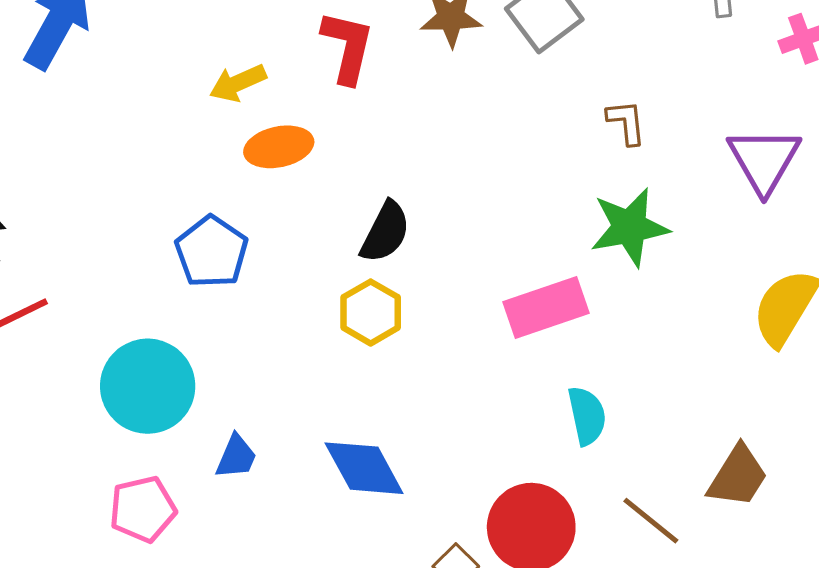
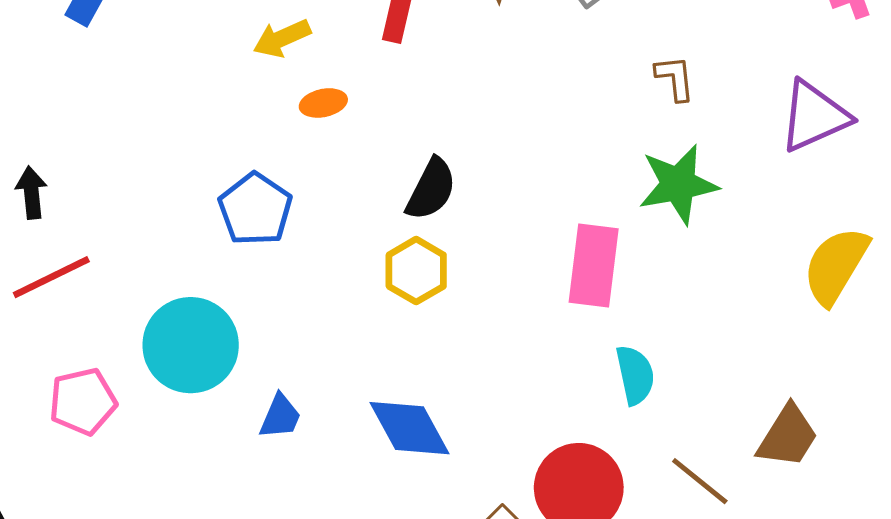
orange ellipse: (279, 147) -> (323, 103), size x0.7
purple triangle: (764, 160) -> (814, 116), turned 36
pink rectangle: (546, 308) -> (594, 266), turned -64
pink pentagon: (143, 509) -> (83, 402), moved

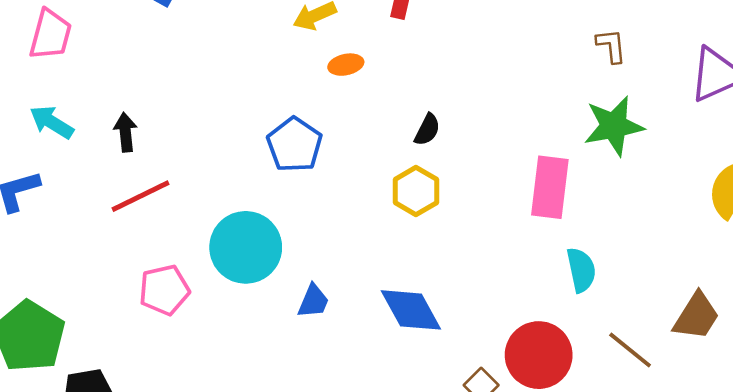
black semicircle: (431, 189) -> (427, 130), size x0.7

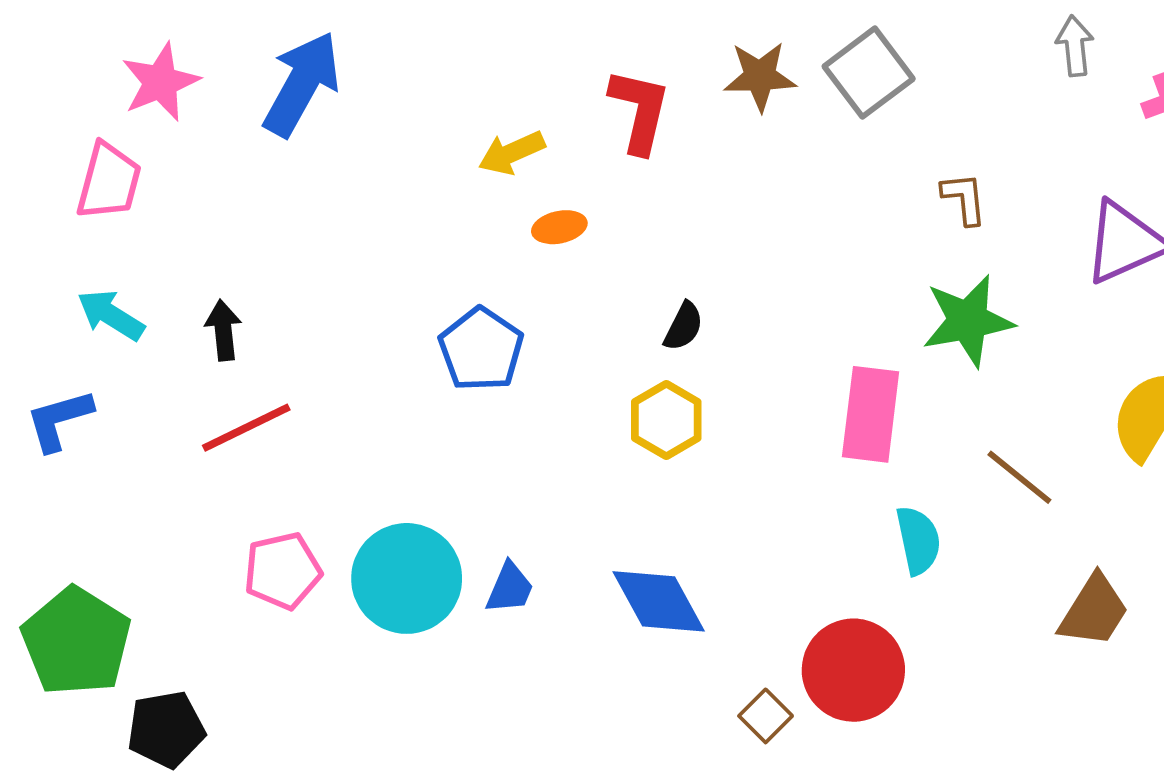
cyan circle: (246, 247) -> (407, 578), moved
brown line: (630, 350) -> (1019, 477), moved

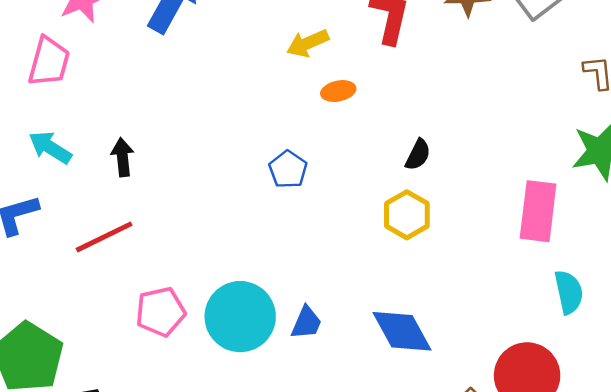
blue pentagon: (481, 349) -> (288, 169), size x0.7
red line: (246, 428) -> (104, 237), moved

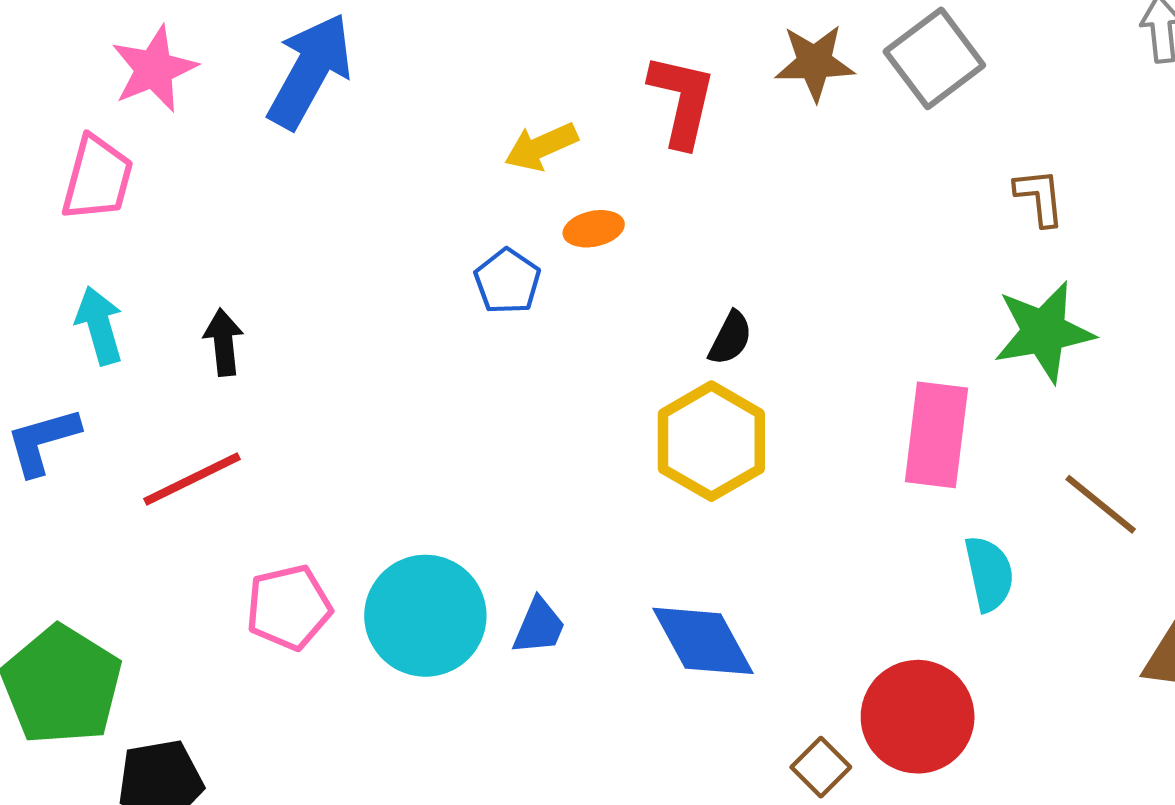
cyan arrow: (50, 147) -> (99, 325), turned 42
blue pentagon: (288, 169) -> (507, 281), moved
yellow hexagon: (407, 215) -> (711, 441), size x1.4

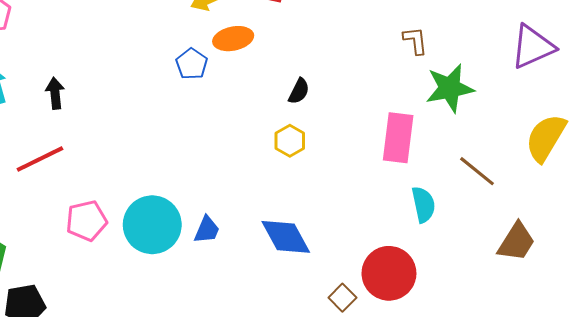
brown L-shape: (1040, 197) -> (415, 41), moved
orange ellipse: (594, 229) -> (233, 39), size x1.4
yellow hexagon: (711, 441) -> (290, 141), size x0.6

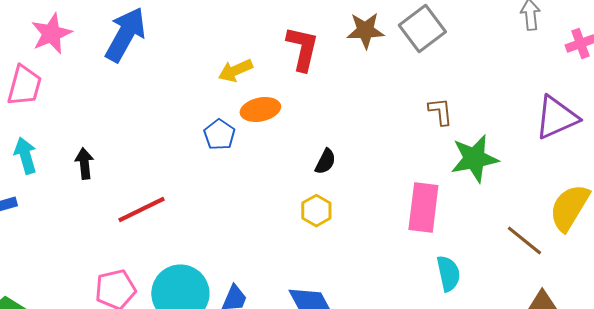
red line: (40, 159) -> (141, 210), moved
brown line: (477, 171) -> (524, 240), moved

